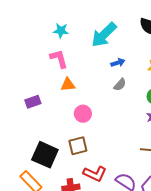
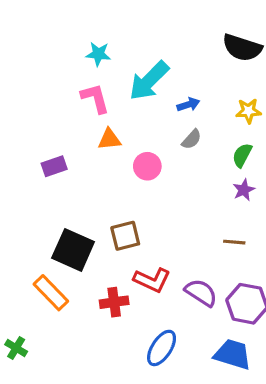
cyan arrow: (104, 35) -> (149, 81), moved
pink circle: (83, 114) -> (147, 166), moved

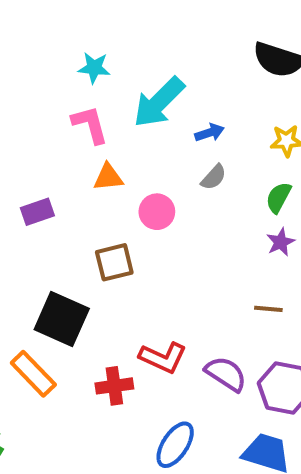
brown square: (125, 236) -> (114, 262), moved

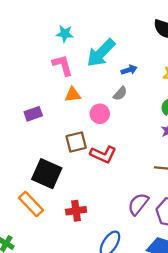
gray semicircle: (214, 177) -> (120, 93), moved
red L-shape: (163, 358) -> (103, 154), moved
purple semicircle: (226, 374) -> (138, 204), turned -85

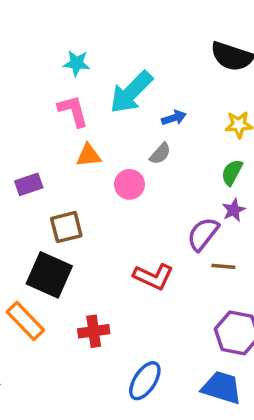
brown square: (76, 142) -> (66, 227), moved
red L-shape: (103, 154) -> (153, 277), moved
purple semicircle: (138, 204) -> (203, 234), moved

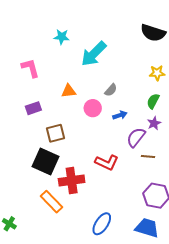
pink L-shape: (73, 111) -> (30, 68), moved
blue arrow: (174, 118) -> (120, 115), moved
orange rectangle: (25, 321) -> (52, 202), moved
red cross: (94, 331) -> (72, 181), moved, size x1.4

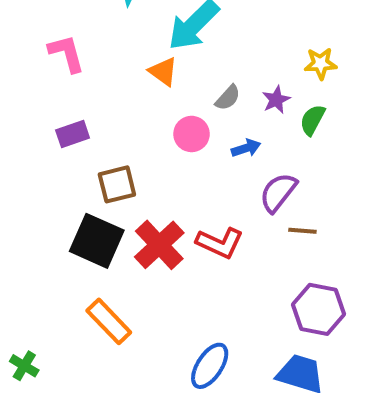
orange triangle: (69, 91) -> (163, 71), moved, turned 42
purple star: (154, 123) -> (276, 100), moved
red cross: (72, 181) -> (159, 245), moved, turned -35

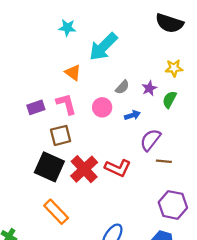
pink L-shape: (67, 53) -> (66, 104), moved
orange triangle: (163, 71) -> (73, 73), moved

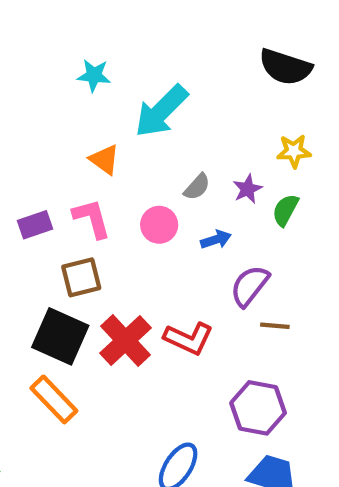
purple hexagon: (173, 205) -> (258, 408), moved
orange rectangle: (56, 212) -> (54, 399), moved

